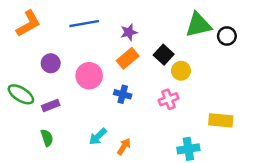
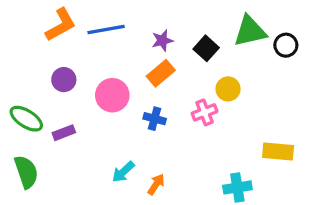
orange L-shape: (28, 24) -> (61, 25), moved
black square: (164, 55) -> (206, 48), moved
pink cross: (169, 99) -> (205, 112), moved
green semicircle: (47, 138) -> (26, 172), moved, size x1.5

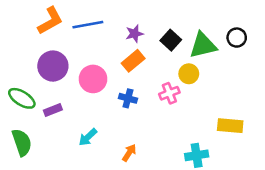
green triangle: (250, 31) -> (203, 45), moved
purple circle: (64, 80) -> (53, 66), size x1.5
cyan arrow: (123, 172) -> (88, 137), moved

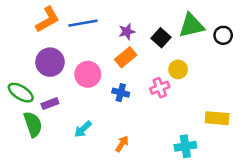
green triangle: (203, 45) -> (191, 26), moved
green semicircle: (22, 142) -> (33, 124), moved

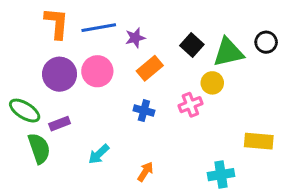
orange L-shape: (48, 19) -> (57, 23), turned -56
green triangle: (191, 26) -> (228, 52), moved
purple star: (127, 32) -> (135, 38), moved
pink circle: (88, 74) -> (97, 71), moved

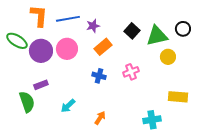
yellow circle: (212, 83) -> (168, 57), moved
green ellipse: (25, 111) -> (17, 41), moved

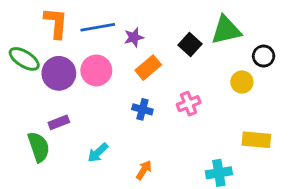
black circle: (183, 29) -> (264, 56), moved
green triangle: (157, 36) -> (226, 30), moved

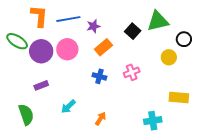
green semicircle: (39, 147) -> (26, 115), moved

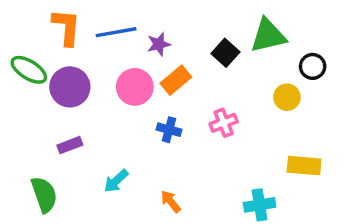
pink circle: (67, 49) -> (135, 87), moved
orange arrow: (100, 119) -> (171, 201), turned -72

